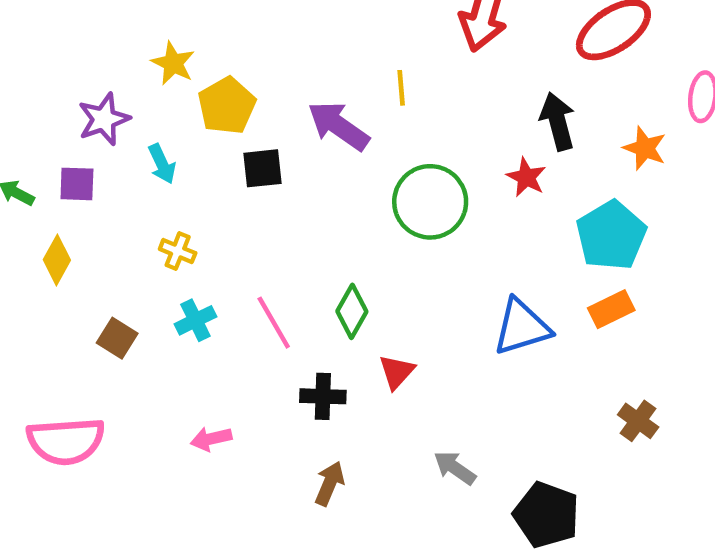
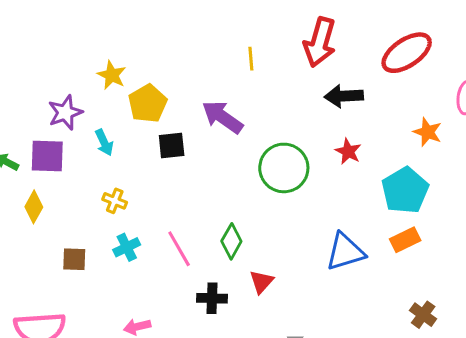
yellow line: (401, 88) -> (251, 59), moved
black arrow: (558, 121) -> (344, 96), moved, turned -78
purple square: (77, 184) -> (47, 156), size x1.4
brown square: (117, 338) -> (74, 259), turned -30

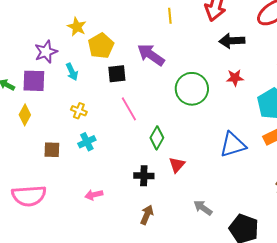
red star: (348, 151) -> (235, 78), turned -30
pink line: (179, 249) -> (129, 109), moved

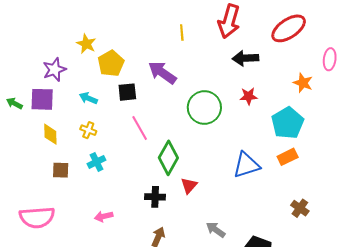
cyan arrow: (72, 72) -> (88, 98), moved, turned 138
yellow diamond: (25, 115) -> (50, 134), moved, turned -30
green diamond: (157, 138) -> (168, 158), size x1.4

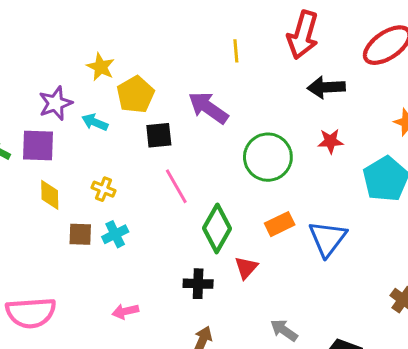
cyan arrow: (88, 98) -> (95, 122), moved
orange rectangle: (288, 157) -> (280, 224), moved
blue triangle: (246, 165) -> (328, 239), turned -36
brown square: (61, 170) -> (80, 234), moved

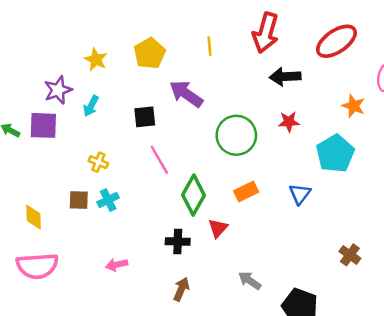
yellow pentagon: (136, 95) -> (150, 53), moved
cyan arrow: (95, 122) -> (91, 106), turned -85
yellow diamond: (50, 195) -> (34, 217), moved
blue triangle: (328, 239) -> (300, 194), moved, size x0.7

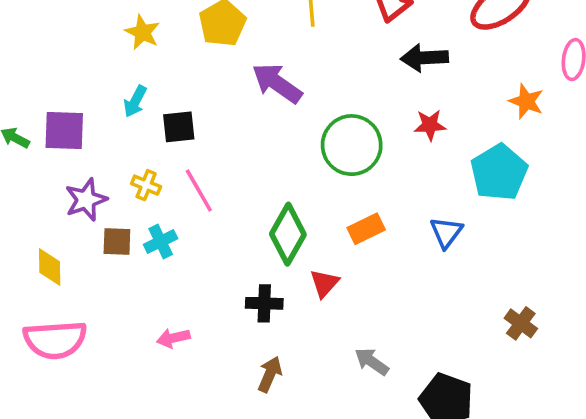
purple star: (58, 90) -> (86, 200), moved
black square: (145, 117) -> (179, 127), moved
pink line: (159, 160) -> (199, 191), moved

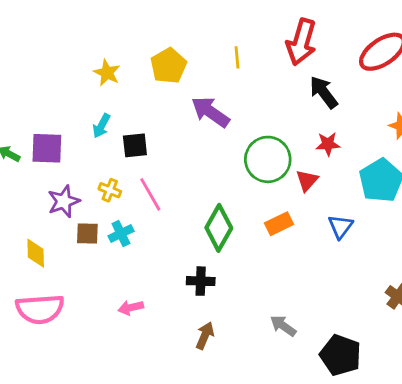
black arrow: (424, 58) -> (324, 92), turned 56
red triangle: (324, 283) -> (307, 180), moved

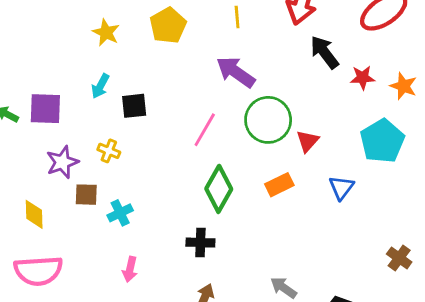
purple arrow: (210, 112) -> (236, 72), moved
red star: (328, 144) -> (363, 78), moved
pink line: (150, 194) -> (205, 130), moved, turned 60
cyan cross: (121, 234) -> (120, 213), moved
pink arrow: (131, 308) -> (130, 269), turned -65

